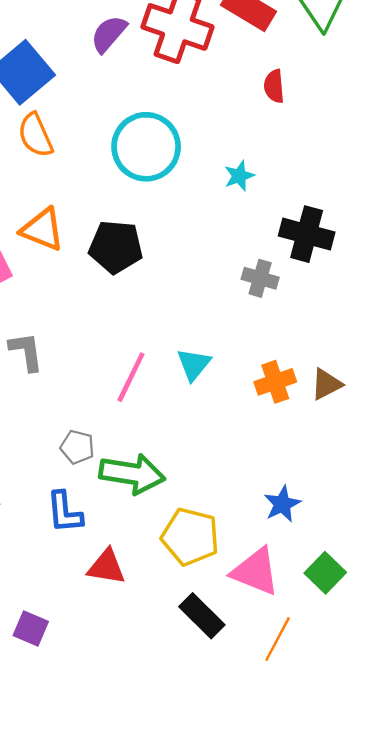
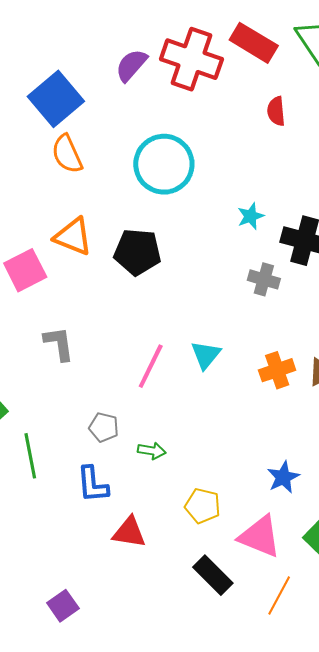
cyan star: (239, 176) -> (251, 216), moved
green arrow: (132, 474) -> (152, 451), size x0.5
yellow pentagon: (190, 537) -> (203, 506), size x0.7
purple square: (31, 629) -> (63, 606), moved, turned 32

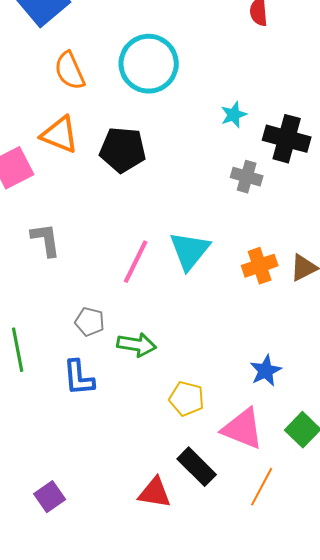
orange semicircle: (67, 154) -> (70, 71), moved
cyan triangle: (206, 355) -> (190, 251), size x1.4
green arrow: (152, 451) -> (137, 345), size x1.4
red triangle: (129, 532) -> (155, 493), moved

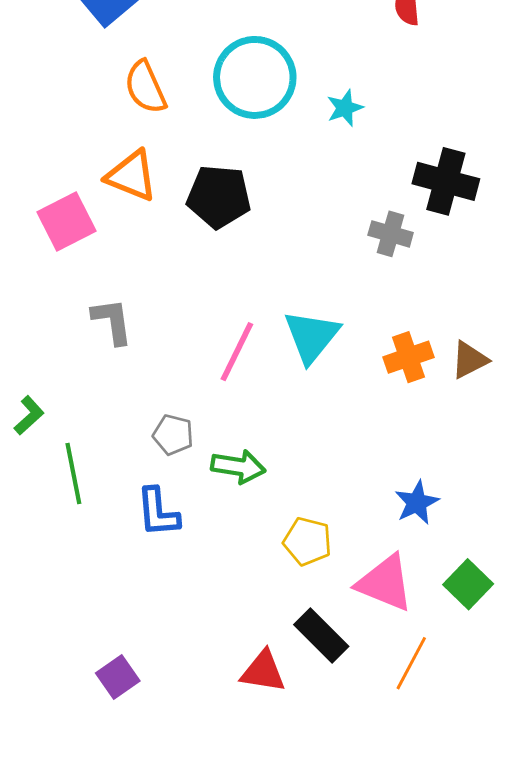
cyan star: (234, 115) -> (345, 108), moved

